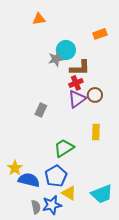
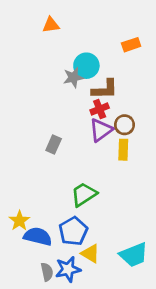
yellow rectangle: (96, 132) -> (123, 150), moved

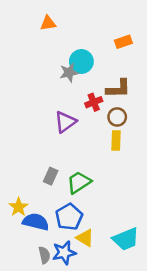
brown L-shape: (105, 89) -> (118, 89), moved
purple triangle: (101, 130) -> (65, 122), moved
gray rectangle: (54, 144) -> (51, 176), moved

